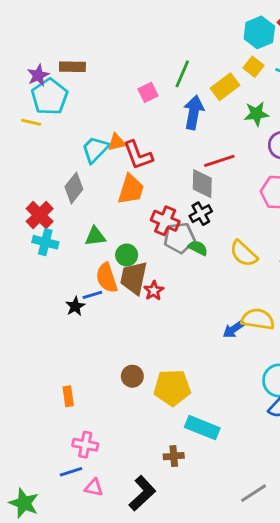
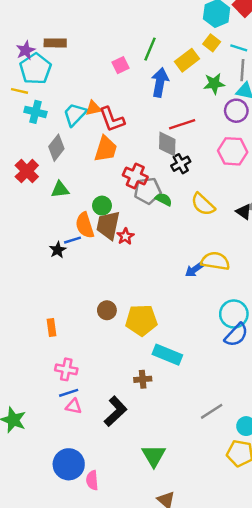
black cross: (201, 214) -> (181, 164), moved
green triangle: (95, 236) -> (60, 190), moved
cyan cross: (45, 242) -> (35, 112), moved
blue line: (71, 472) -> (69, 393), moved

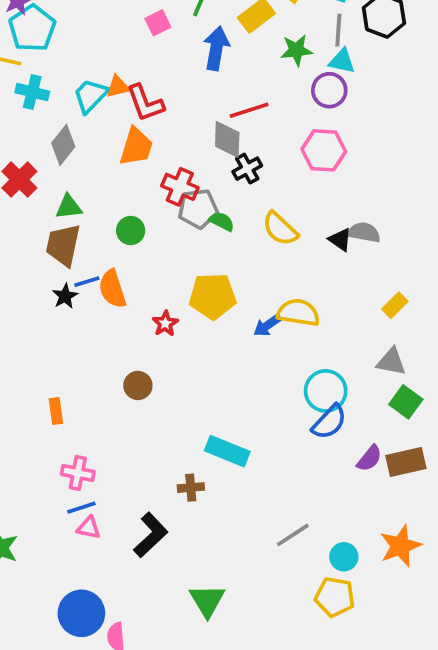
orange semicircle: (85, 225) -> (112, 289), moved
brown trapezoid: (108, 225) -> (63, 245), moved
red star: (125, 236) -> (165, 324), moved
yellow pentagon: (141, 320) -> (213, 296), moved

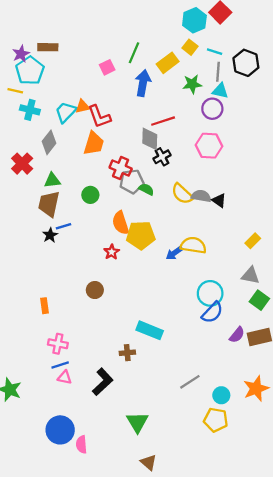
gray semicircle: (364, 232) -> (201, 196), moved
orange semicircle: (112, 289) -> (121, 223), moved

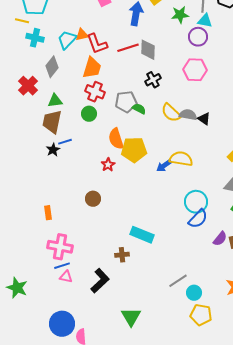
red line: (163, 121) -> (128, 48), moved
gray diamond: (150, 139) -> (148, 50), moved
red cross: (121, 168) -> (95, 92), moved
pink cross: (58, 344) -> (60, 247), size x1.4
cyan circle: (221, 395) -> (194, 293), moved

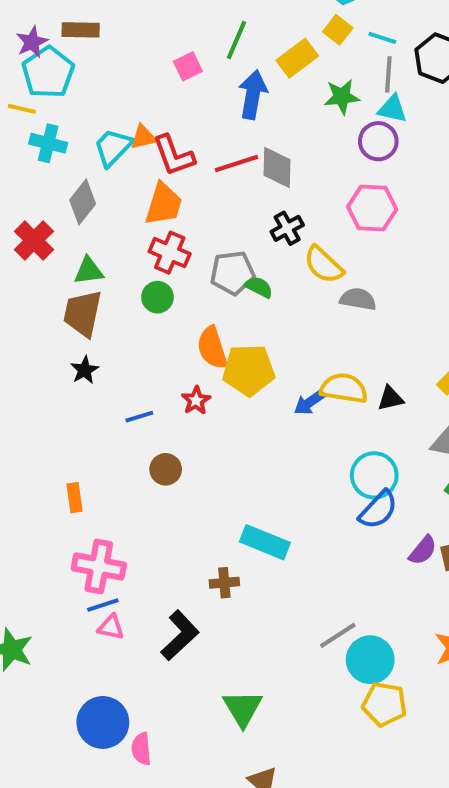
yellow semicircle: (171, 113) -> (324, 265), moved
black triangle: (204, 119) -> (390, 398), moved, turned -48
blue line: (65, 142) -> (139, 417), moved
cyan circle: (194, 293) -> (370, 660), size x1.5

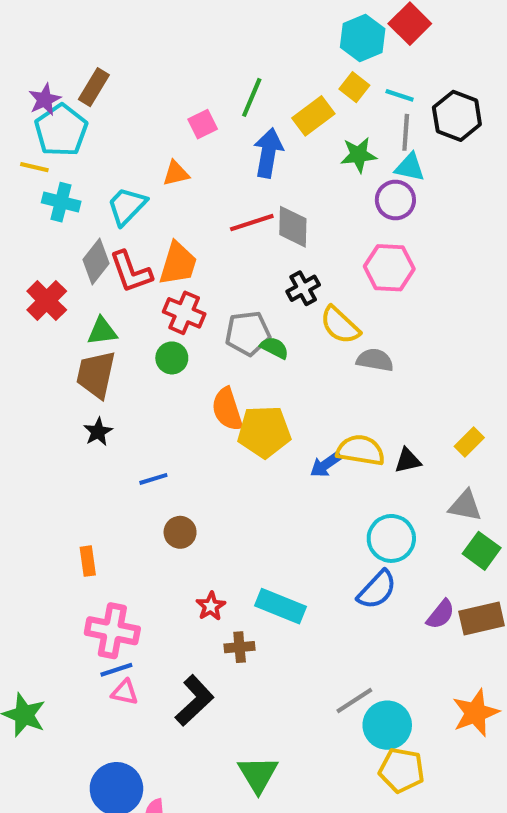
brown rectangle: (81, 30) -> (94, 87), turned -60
orange triangle: (143, 137) -> (176, 173), moved
red L-shape: (174, 155) -> (131, 272), moved
red star: (196, 400) -> (211, 606), moved
blue semicircle: (378, 510) -> (377, 590), moved

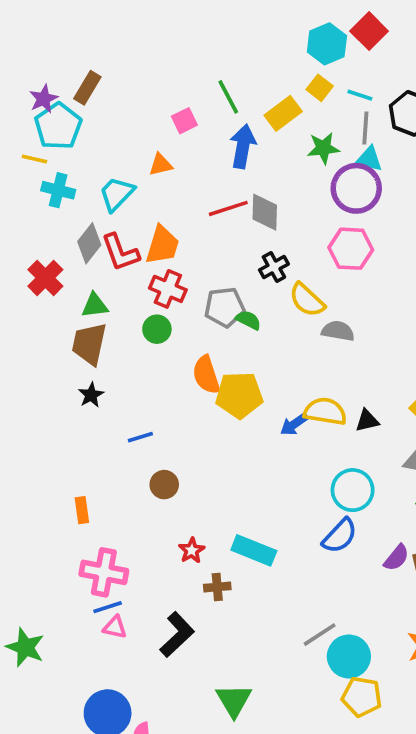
green line: (252, 97) -> (228, 97), turned -51
purple circle: (395, 200) -> (356, 188), size x1.4

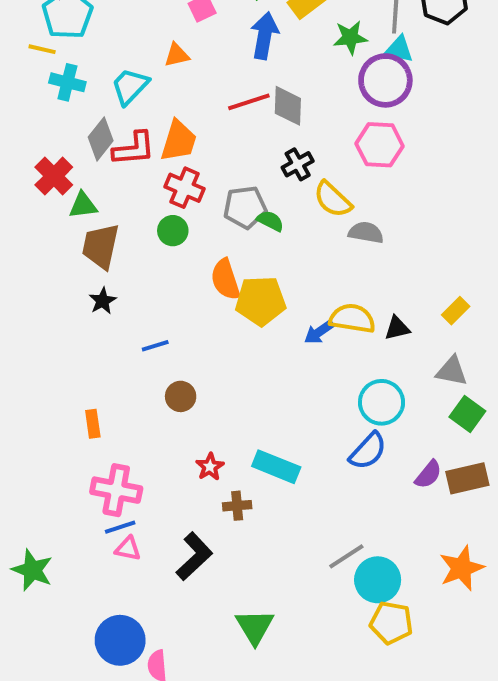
red L-shape: (120, 252) -> (134, 149), turned -75
green triangle: (95, 305) -> (83, 205), moved

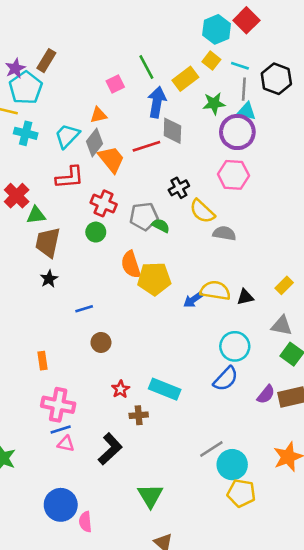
gray diamond: (288, 106) -> (172, 131), moved
gray diamond: (101, 139) -> (94, 142), moved
orange trapezoid: (179, 141) -> (111, 159), moved, turned -56

